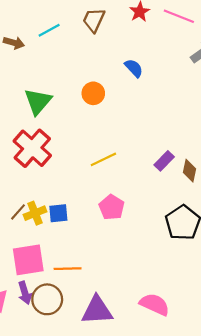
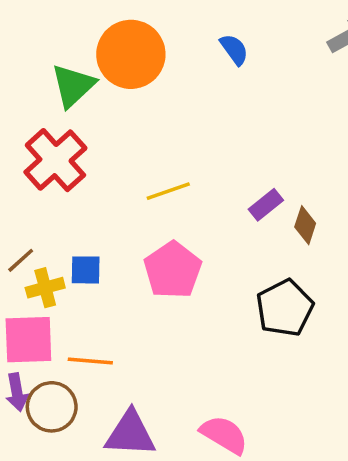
orange circle: (93, 93) -> (131, 54), moved, size x1.8
pink pentagon: (112, 207) -> (173, 270), size x1.4
yellow cross: (35, 213) -> (45, 288), moved

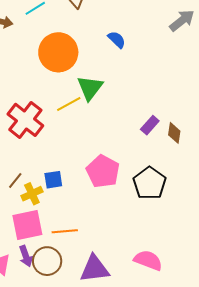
green triangle: (73, 86) -> (90, 88), moved
yellow line: (168, 191) -> (69, 104), moved
black pentagon: (285, 308) -> (150, 183), moved

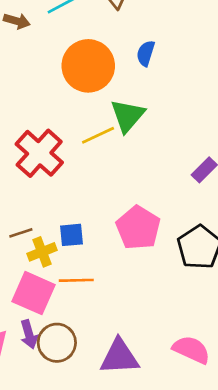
blue semicircle: (117, 40) -> (146, 53), moved, turned -120
brown line: (15, 180) -> (21, 233), turned 30
pink square: (27, 225) -> (33, 293), turned 32
orange line: (65, 231) -> (76, 280), moved

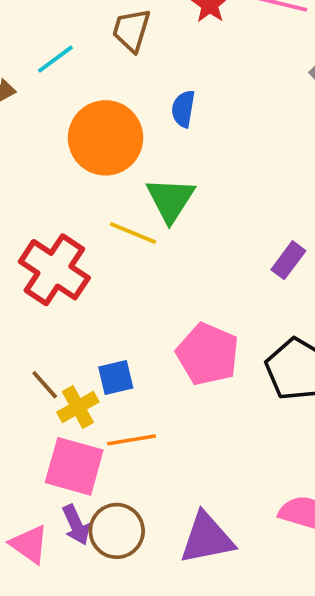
yellow line: (98, 135) -> (133, 233), turned 56
brown line: (21, 233) -> (45, 385), turned 75

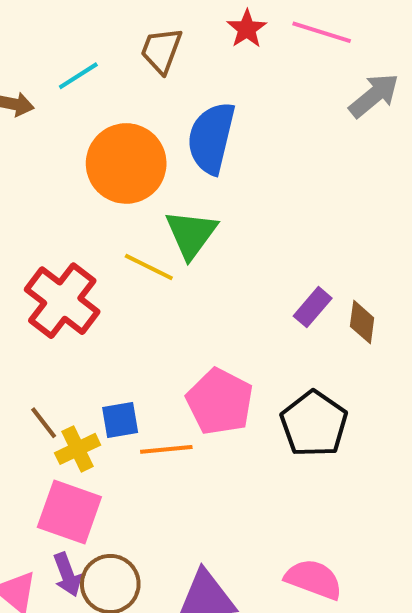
blue semicircle: (183, 109) -> (211, 138), size x1.8
orange line: (131, 440) -> (166, 449), moved

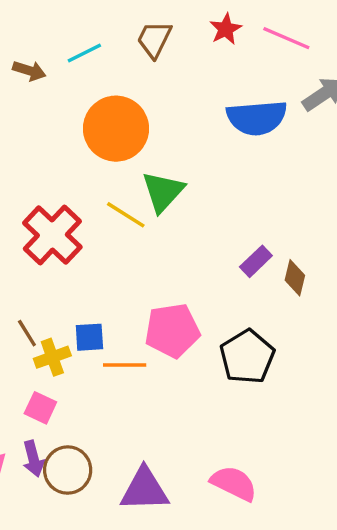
blue semicircle: (211, 138) -> (257, 118), moved, turned -114
pink pentagon: (220, 402) -> (172, 331), turned 30
pink square: (69, 512) -> (40, 408), size x0.6

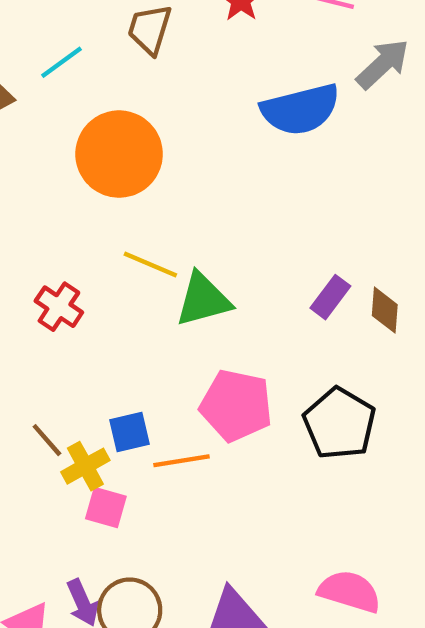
green triangle: (163, 192) -> (203, 300), moved, turned 42
red cross: (52, 235) -> (59, 307), size x0.6
pink pentagon: (172, 331) -> (236, 406), turned 30
pink square: (40, 408) -> (106, 508), moved

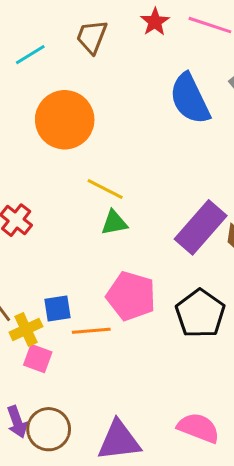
blue semicircle: (300, 109) -> (190, 99), turned 74
yellow line: (150, 264) -> (105, 189), moved
purple rectangle: (330, 297) -> (201, 227), size x1.8
green triangle: (203, 300) -> (114, 223), size x0.7

